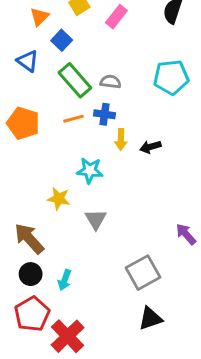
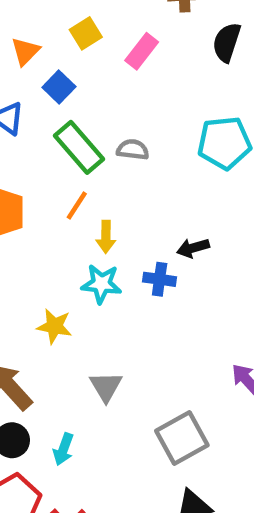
blue cross: (105, 114) -> (160, 279), moved
orange line: (73, 119) -> (77, 206), turned -42
yellow arrow: (121, 139) -> (106, 237), moved
gray triangle: (96, 219) -> (106, 387), moved

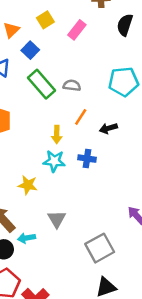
orange line: (77, 206) -> (81, 117), moved
black arrow: (193, 248) -> (108, 128), moved
cyan arrow: (63, 449) -> (26, 238), moved, turned 60

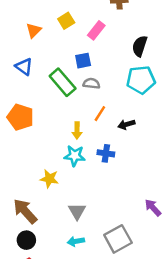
black semicircle: (125, 25) -> (140, 46), moved
blue square: (30, 50) -> (83, 61), moved, turned 35
cyan arrow: (26, 238) -> (76, 241), moved

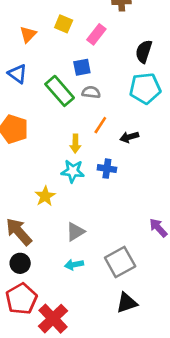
yellow square: (66, 21) -> (64, 24), turned -35
yellow star: (49, 179) -> (45, 196), turned 30
gray triangle: (77, 211) -> (75, 232), turned 30

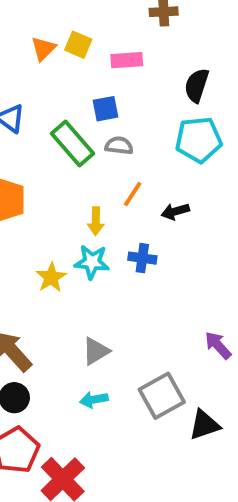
orange triangle: (28, 34) -> (43, 49), moved
pink rectangle: (96, 34) -> (127, 60), turned 48
yellow star: (45, 196) -> (51, 277), moved
black triangle: (127, 303) -> (204, 425), moved

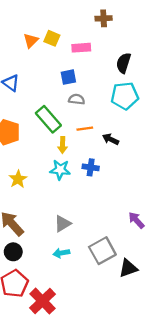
green rectangle: (72, 144) -> (48, 119), moved
orange line: (133, 194) -> (85, 129), turned 49
black arrow: (175, 211) -> (111, 139), turned 42
yellow star: (51, 277) -> (18, 179), moved

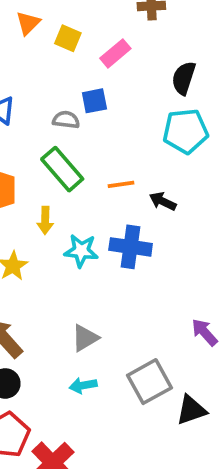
orange triangle: (31, 41) -> (28, 23), moved
pink rectangle: (81, 48) -> (115, 53), turned -36
gray semicircle: (77, 99) -> (66, 120), moved
yellow arrow: (62, 145) -> (45, 220), moved
blue cross: (91, 167) -> (131, 247), size x1.5

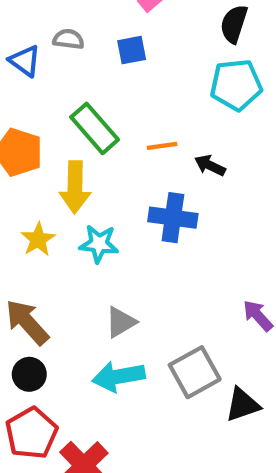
gray semicircle: (66, 120) -> (68, 39), moved
yellow arrow: (45, 220) -> (75, 187), size x1.6
cyan star: (81, 251) -> (99, 244), moved
cyan arrow: (83, 385) -> (119, 377), size x1.6

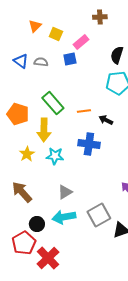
blue square: (132, 50) -> (70, 59), moved
blue triangle: (25, 61) -> (21, 61), moved
black circle: (29, 374) -> (37, 224), moved

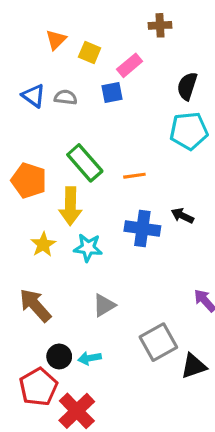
black arrow: (106, 120) -> (182, 216), moved
cyan arrow: (64, 217) -> (90, 358), moved, size x0.6

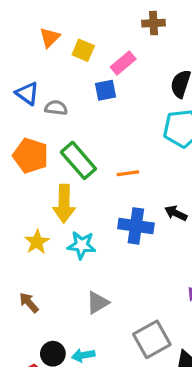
gray semicircle: (66, 97) -> (56, 108), moved
orange pentagon: (29, 180) -> (31, 156), moved
brown arrow: (35, 305) -> (29, 303), size x0.6

